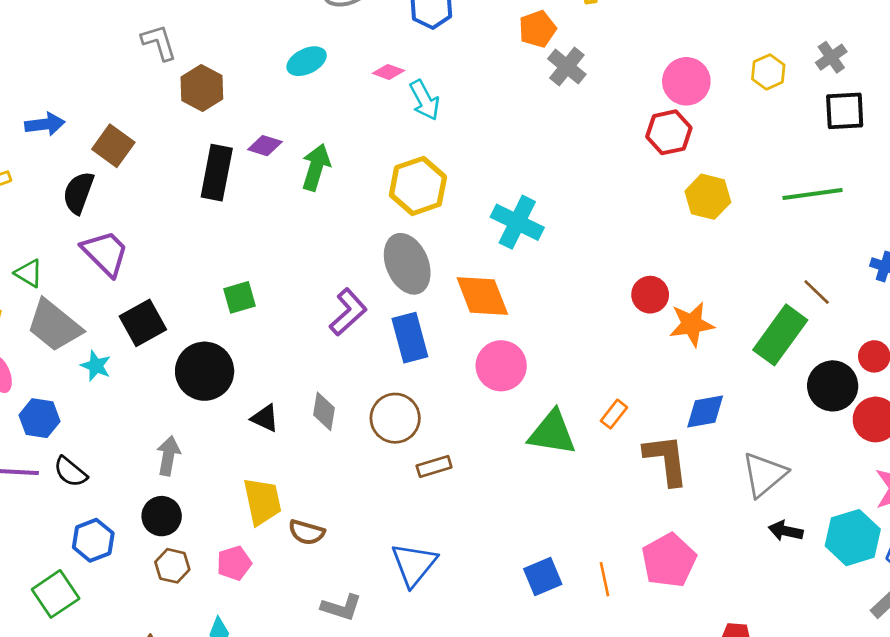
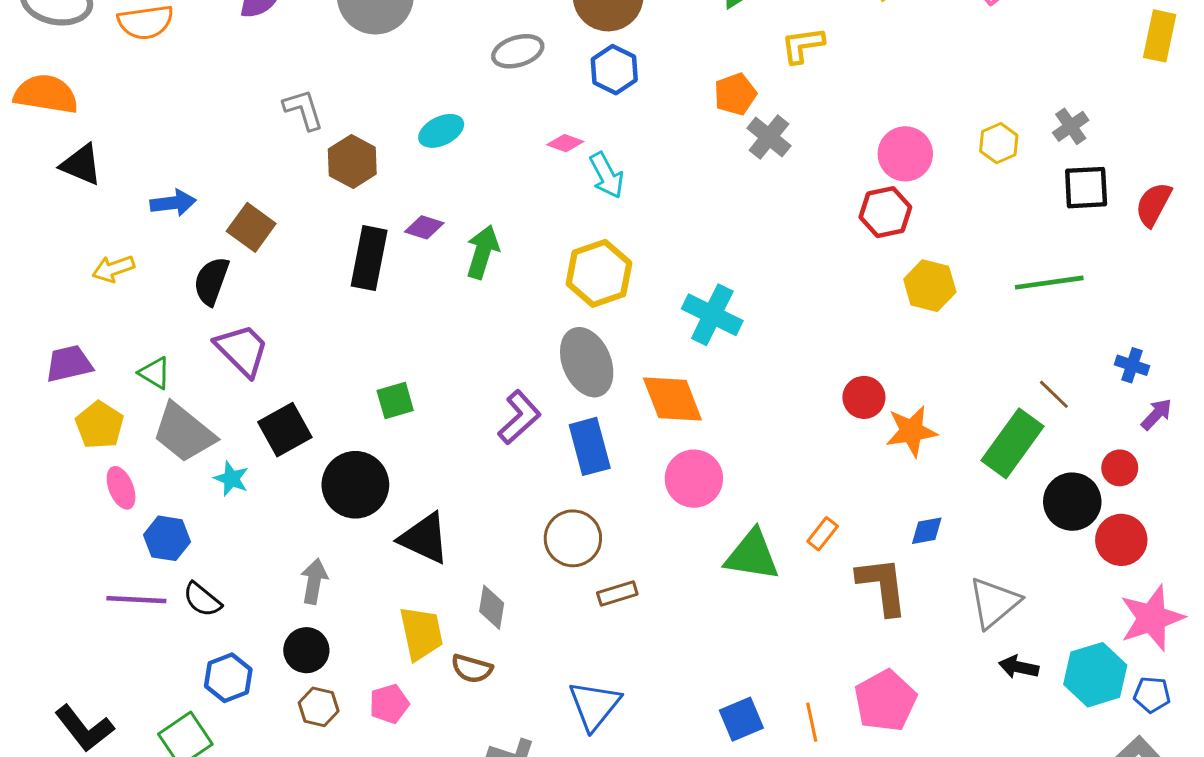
cyan ellipse: (307, 61) -> (441, 131), moved
gray diamond: (324, 411) -> (492, 607), moved
blue diamond: (705, 411) -> (927, 531), size x0.7
black triangle: (265, 418) -> (424, 538), size x1.6

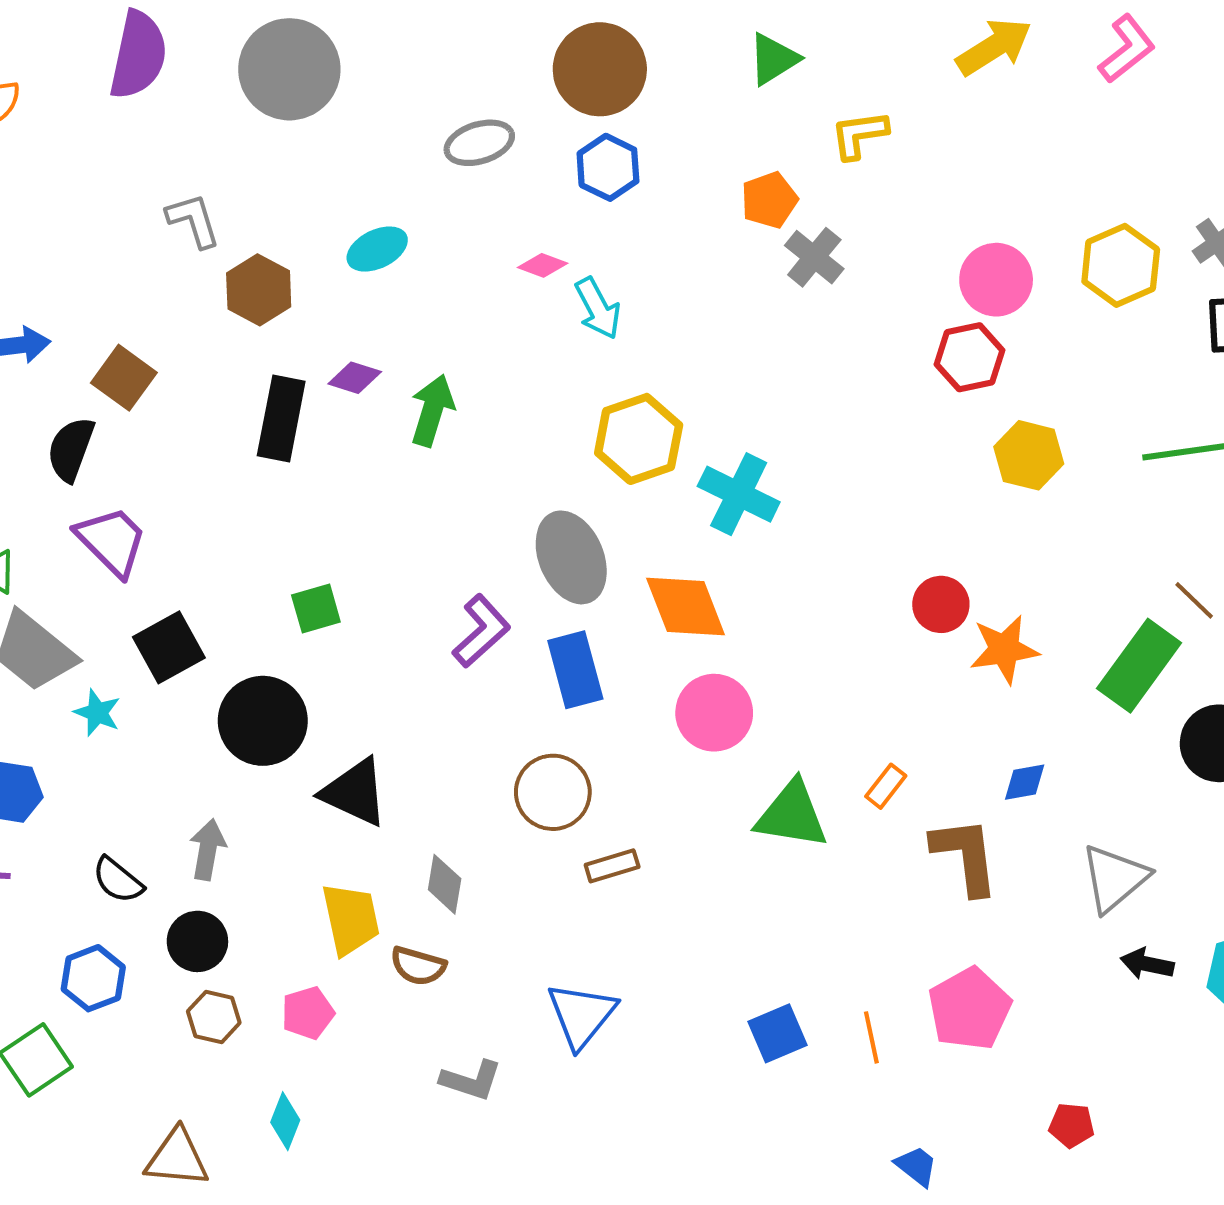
yellow hexagon: (999, 143) -> (1121, 265), size x1.5
yellow hexagon: (599, 273) -> (639, 439), moved
black semicircle: (202, 600) -> (118, 880), moved

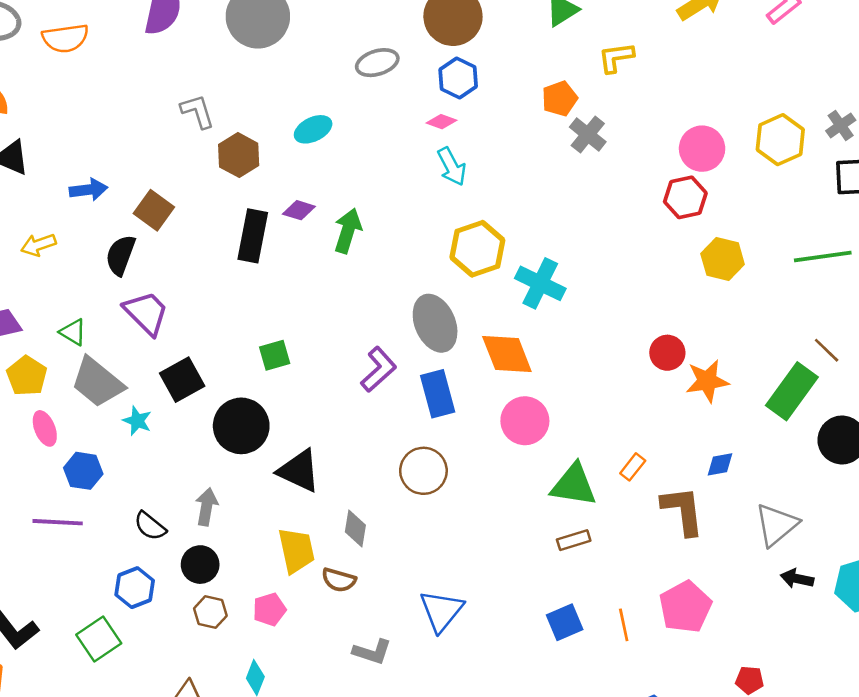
pink diamond: (543, 265) -> (441, 122), moved
brown rectangle: (612, 866) -> (574, 540), moved

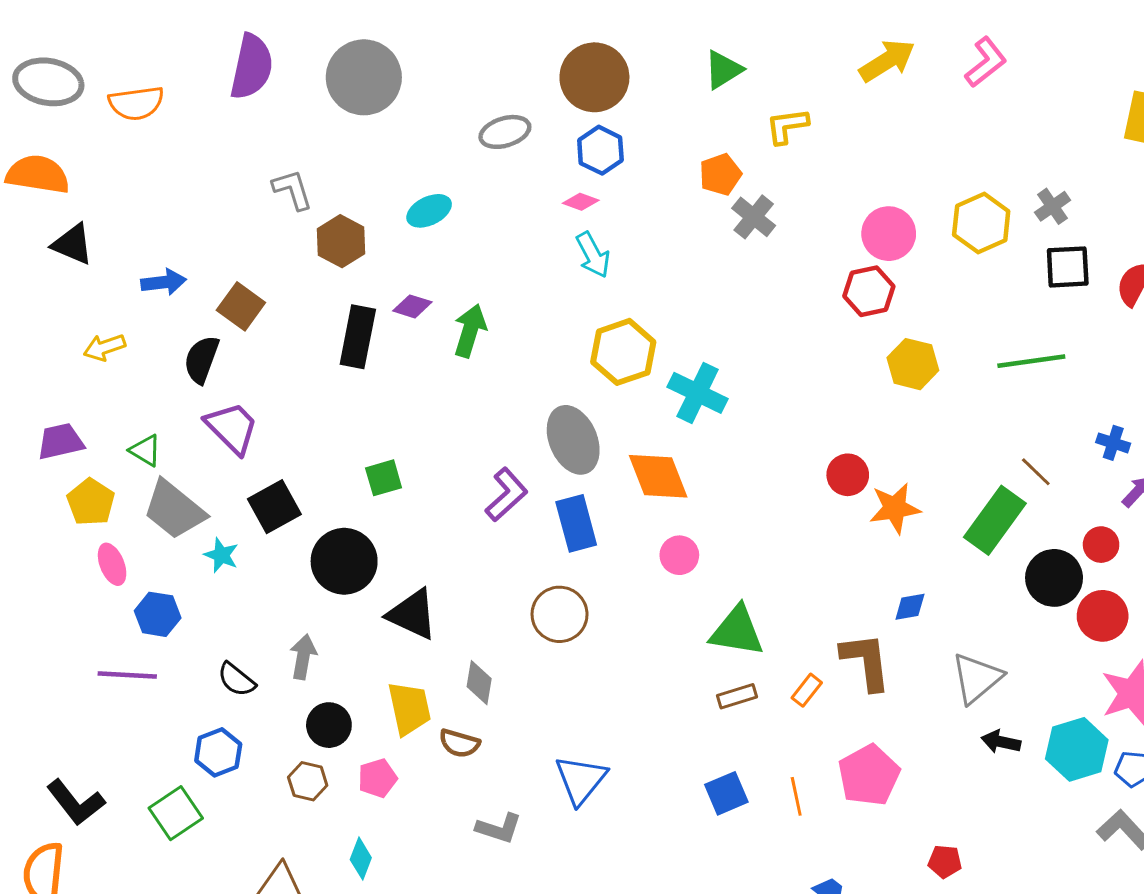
pink circle: (525, 421) -> (679, 555), size x0.7
orange rectangle: (633, 467) -> (807, 690), moved
black circle: (200, 565) -> (329, 725), moved

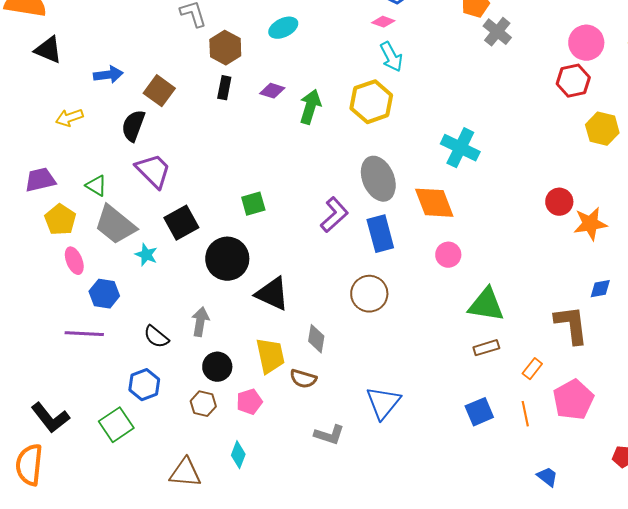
black rectangle: (358, 337) -> (224, 88), moved, size x0.6
yellow hexagon: (623, 352) -> (371, 102), moved
orange rectangle: (807, 690) -> (532, 369), moved

